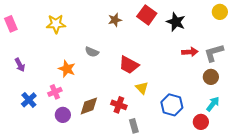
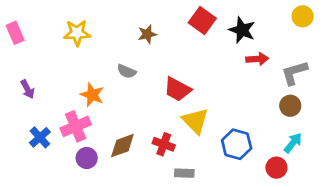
brown star: (115, 20) -> (147, 34), moved
red arrow: (190, 52) -> (257, 59), moved
yellow triangle: (142, 88) -> (195, 121), size x1.5
pink cross: (55, 92) -> (76, 126), size x1.5
gray rectangle: (134, 126) -> (184, 173), turned -72

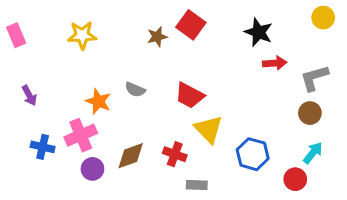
red square: (202, 20) -> (191, 25), moved
gray semicircle: (127, 71) -> (135, 90), moved
blue cross: (40, 137) -> (43, 147), turned -35

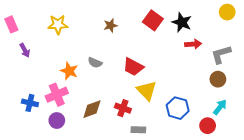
red square: (191, 25) -> (153, 20), moved
purple arrow: (29, 95) -> (25, 50), moved
purple circle: (92, 169) -> (57, 120), moved

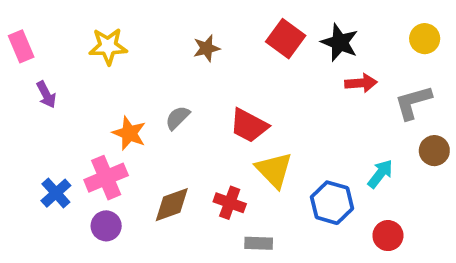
yellow circle: (227, 12) -> (425, 39), moved
gray semicircle: (95, 63) -> (178, 118), turned 112
brown circle: (218, 79) -> (434, 151), moved
blue cross: (30, 103) -> (56, 193), turned 35
cyan arrow: (220, 107) -> (380, 174), moved

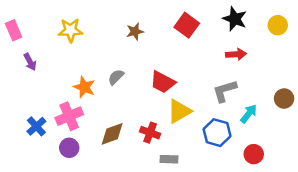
black star: (340, 42) -> (235, 19), moved
gray L-shape: (413, 102) -> (225, 91), moved
yellow triangle: (274, 170) -> (179, 111), turned 44

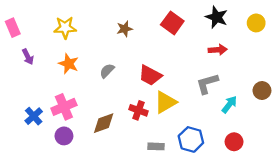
orange star: (84, 87) -> (69, 64), moved
red cross: (150, 133) -> (139, 110), moved
blue hexagon: (217, 133) -> (191, 139), moved

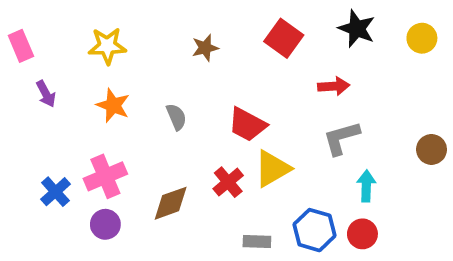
red arrow: (218, 50) -> (334, 86), moved
gray semicircle: (107, 71) -> (176, 117), turned 112
cyan arrow: (229, 104) -> (366, 186), moved, turned -36
red cross: (139, 110) -> (228, 182), turned 30
red circle: (234, 142) -> (362, 234), moved

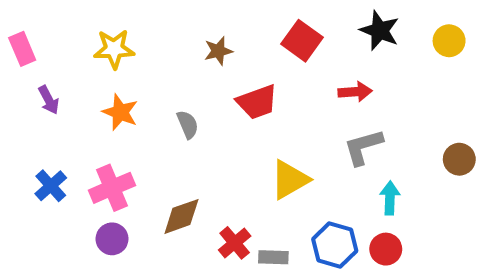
red trapezoid: (247, 125) -> (257, 102), moved, turned -48
red cross: (228, 182) -> (235, 243), moved
blue cross: (55, 192) -> (51, 186), moved

